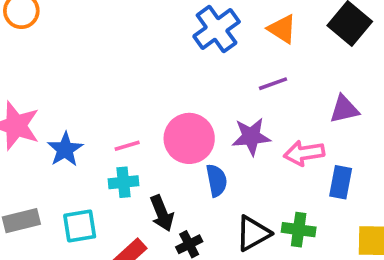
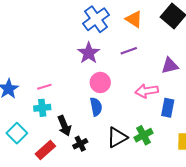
purple star: (251, 137) -> (89, 53), moved, turned -30
pink circle: (189, 138) -> (100, 82), moved, size x0.7
cyan square: (80, 226) -> (17, 133), turned -36
green cross: (299, 230) -> (143, 135), turned -36

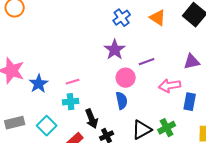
blue cross: (96, 19) -> (122, 18), size x0.7
purple line: (129, 51) -> (147, 62), moved

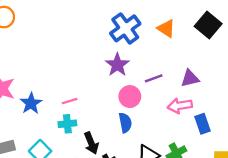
blue cross: (122, 18) -> (125, 28), size x1.5
purple triangle: (192, 62) -> (190, 78), moved
blue rectangle: (190, 102) -> (203, 124), turned -30

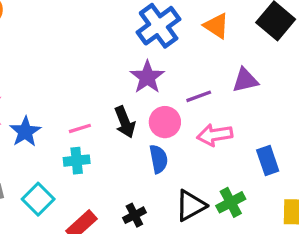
purple triangle: (190, 78) -> (245, 80), moved
pink arrow: (180, 106) -> (215, 135), moved
black arrow: (91, 143) -> (125, 122), moved

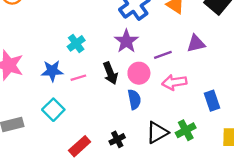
blue star: (25, 132) -> (52, 71), moved, turned 30
cyan cross: (77, 161) -> (76, 43), moved, turned -30
cyan square: (38, 199) -> (53, 110), moved

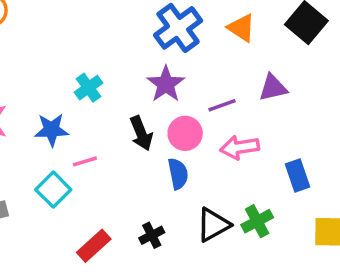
pink line: (78, 78) -> (85, 161), moved

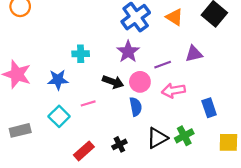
cyan cross: (88, 88) -> (81, 54), turned 35
black arrow: (141, 133) -> (113, 82), turned -48
pink line: (85, 161) -> (88, 103), moved

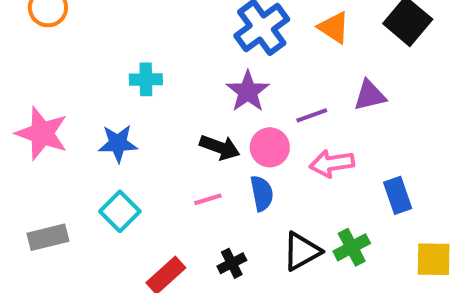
cyan cross: (81, 54) -> (146, 79), moved
pink line: (88, 103) -> (208, 199), moved

